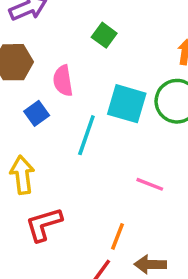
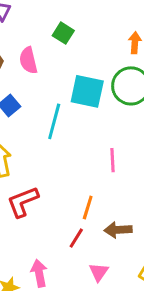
pink semicircle: (63, 81) -> (28, 60), moved
pink line: (150, 184) -> (113, 160), turned 70

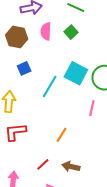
pink semicircle: (28, 60) -> (46, 31), moved
pink line: (113, 160) -> (92, 108), moved
orange line: (88, 208) -> (62, 135), moved

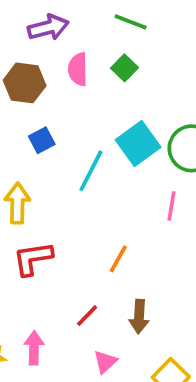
cyan square: (76, 73) -> (138, 144), turned 30
brown arrow: (71, 167) -> (139, 317), turned -96

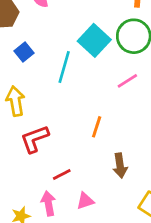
pink line: (171, 206) -> (127, 81), turned 60
red line: (87, 316) -> (62, 175), moved, turned 30
pink triangle: (105, 362) -> (85, 201), moved, turned 36

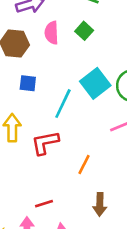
blue square: (24, 52) -> (28, 83), turned 36
red L-shape: (35, 139) -> (45, 143), moved

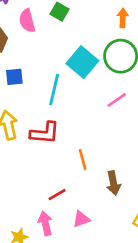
red L-shape: (45, 143) -> (45, 133), turned -152
orange line: (84, 165) -> (83, 159), moved, turned -30

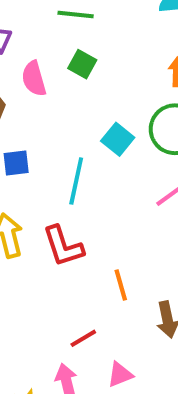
cyan square: (82, 62) -> (118, 139), size x0.7
red L-shape: (45, 133) -> (63, 246), turned 68

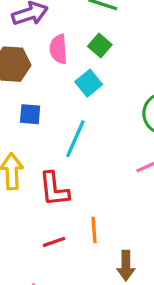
cyan square: (118, 139) -> (89, 83), moved
red line: (83, 338) -> (54, 242), moved

